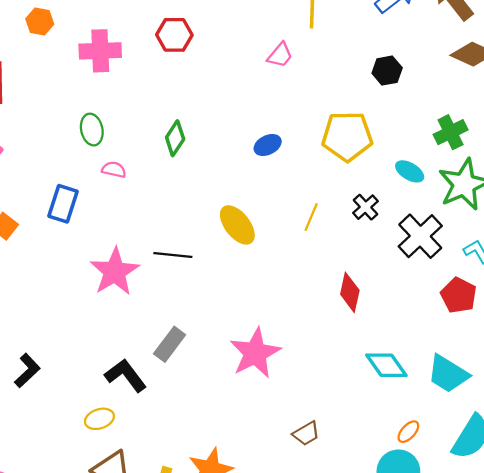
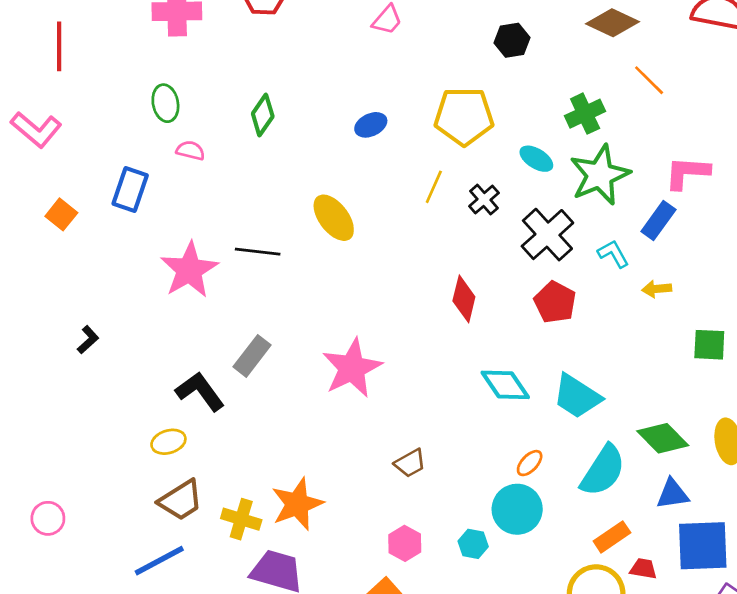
yellow line: (311, 217) -> (434, 187), moved
red pentagon: (459, 295) -> (555, 302), moved
black L-shape: (27, 371) -> (88, 340), moved, size x0.7

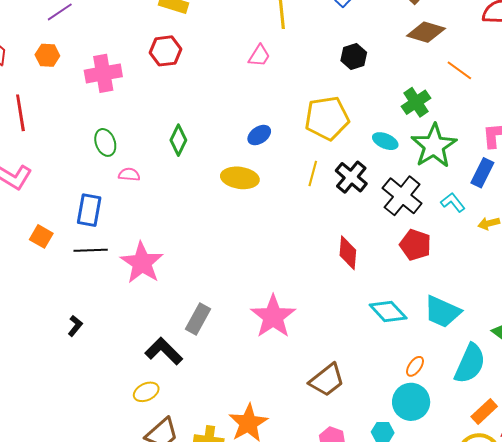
black cross: (484, 200) -> (351, 177), size x1.4
yellow ellipse: (334, 218) -> (240, 178), moved, turned -36
black line: (258, 252) -> (91, 250), moved
brown trapezoid: (410, 463) -> (327, 380), size x1.5

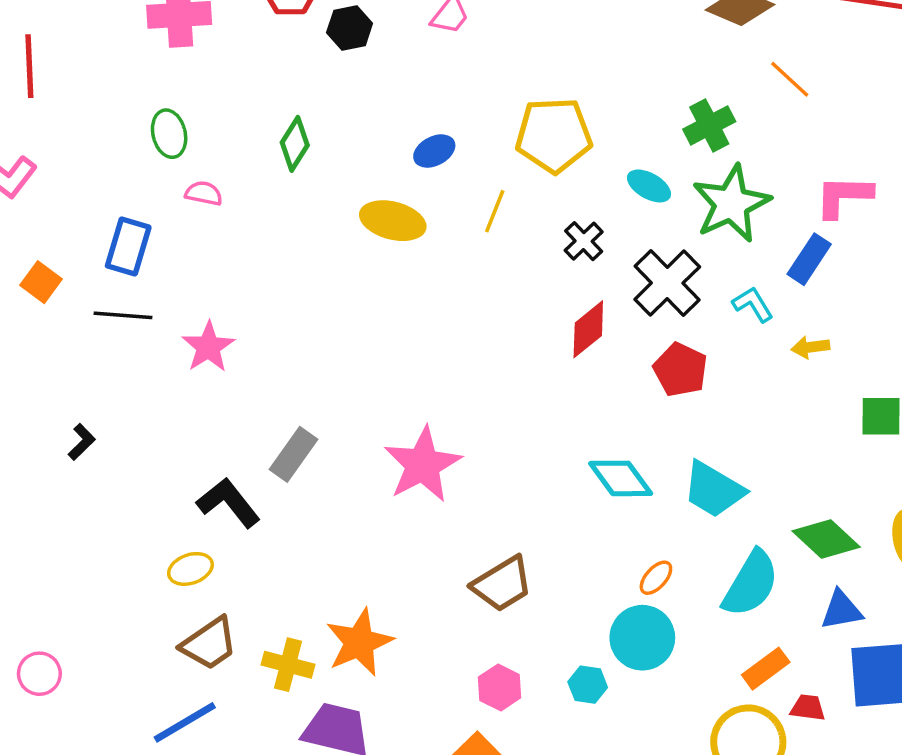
black hexagon: (354, 56) -> (350, 28), moved
yellow line: (313, 174) -> (495, 211), moved
black cross: (351, 177) -> (584, 241), size x0.7
red diamond: (348, 253) -> (588, 329), moved, turned 40
pink star: (142, 263) -> (208, 347), size x0.7

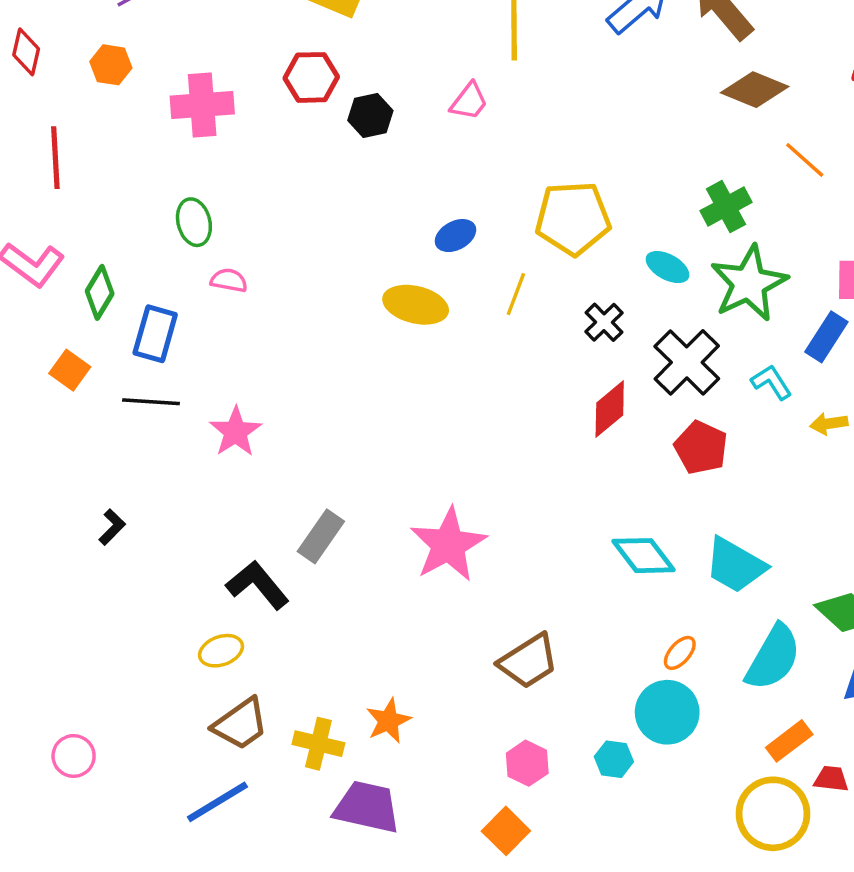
green diamond: (295, 144) -> (100, 292), moved
orange star: (359, 642) -> (388, 721), size x0.7

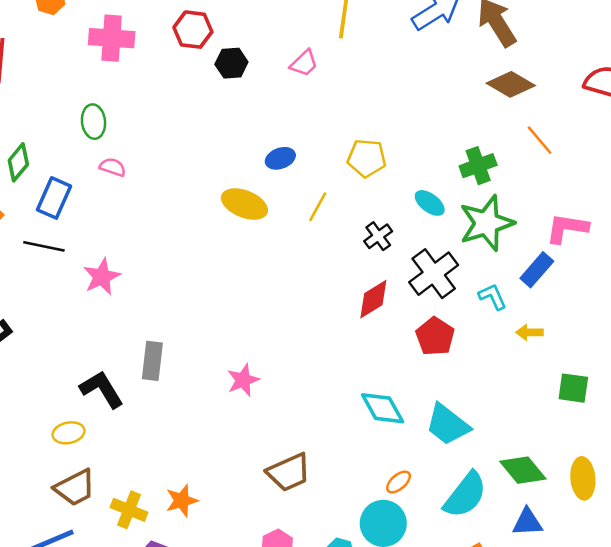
yellow pentagon: (573, 218) -> (367, 158), size x0.7
gray rectangle: (321, 536) -> (152, 361), turned -36
pink star: (448, 545) -> (243, 380), size x0.6

